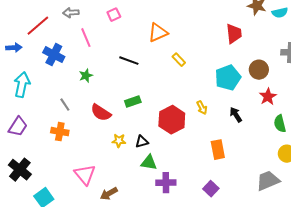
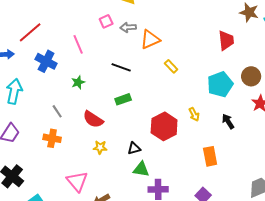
gray arrow: (71, 13) -> (128, 27), moved
green rectangle: (133, 102) -> (123, 99), moved
yellow star: (119, 141) -> (100, 147), moved

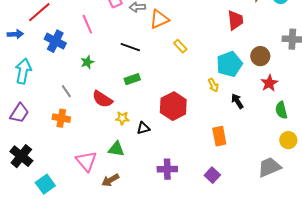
yellow arrow: (194, 114) -> (213, 85), moved
yellow star: (100, 147) -> (122, 118), moved
green triangle: (141, 169) -> (116, 149), moved

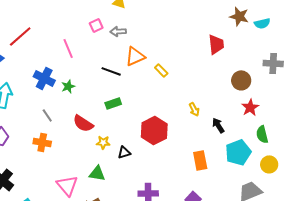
orange triangle: (159, 19) -> (135, 56), moved
blue cross: (55, 41) -> (44, 78), moved
cyan pentagon: (229, 64) -> (238, 152), moved

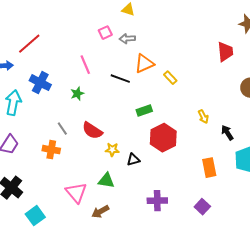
pink line: (68, 48) -> (85, 65), moved
blue cross: (44, 78) -> (40, 83), moved
green rectangle: (113, 103) -> (144, 111), moved
gray line: (47, 115) -> (62, 129), moved

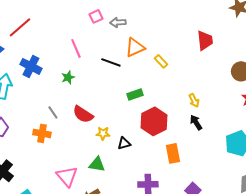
red trapezoid: (225, 52) -> (205, 40), moved
black arrow: (227, 133) -> (196, 122), moved
orange rectangle: (209, 168) -> (173, 153), moved

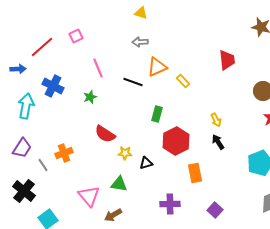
pink square: (96, 16) -> (76, 36), moved
green rectangle: (135, 94) -> (157, 114), turned -56
gray line: (53, 112) -> (43, 165), moved
orange cross: (42, 133) -> (64, 153), turned -30

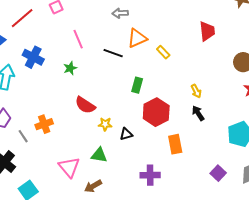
purple square: (215, 210) -> (218, 173), moved

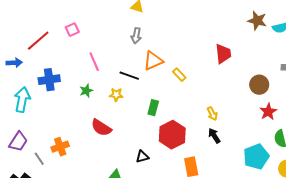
gray arrow: (120, 13) -> (136, 36), turned -77
blue cross: (33, 57) -> (49, 80), turned -35
yellow star: (105, 124) -> (116, 95), moved

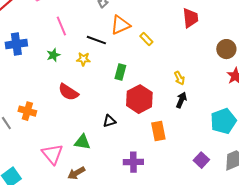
black arrow: (214, 136) -> (181, 100), turned 56
orange cross: (60, 147) -> (27, 111), turned 36

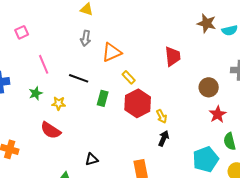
orange triangle: (120, 25) -> (112, 52), moved
yellow star: (83, 59) -> (59, 103), moved
green rectangle: (120, 72) -> (103, 98), moved
red hexagon: (139, 99) -> (138, 103), moved

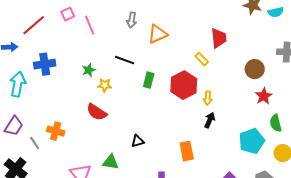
pink line: (44, 64) -> (90, 25), moved
yellow rectangle: (129, 77) -> (202, 59), moved
green star: (36, 93) -> (89, 70), moved
yellow arrow: (162, 116) -> (208, 98), turned 32

